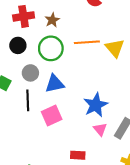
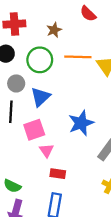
brown star: (52, 20) -> (54, 30), moved
blue triangle: (55, 84) -> (40, 97), turned -36
pink triangle: (100, 129) -> (46, 151), moved

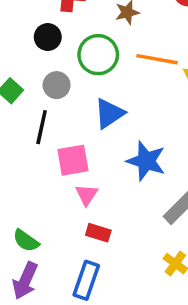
blue triangle: (40, 97) -> (109, 113), moved
blue star: (81, 123) -> (146, 161), turned 30

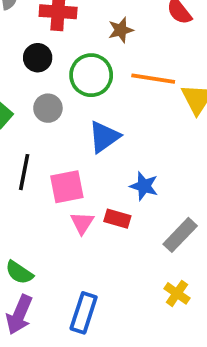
black line: (42, 127) -> (24, 172), moved
blue star: (146, 161) -> (144, 186), size x0.7
red rectangle: (98, 233) -> (117, 219), moved

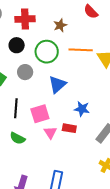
green semicircle: (19, 273) -> (17, 138), moved

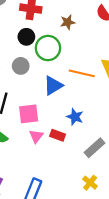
black circle: (17, 45) -> (26, 37), moved
orange line: (81, 50) -> (82, 73), moved

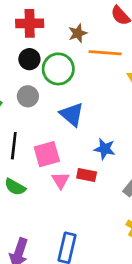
orange line: (82, 73) -> (105, 53), moved
blue triangle: (53, 86) -> (72, 114), turned -40

